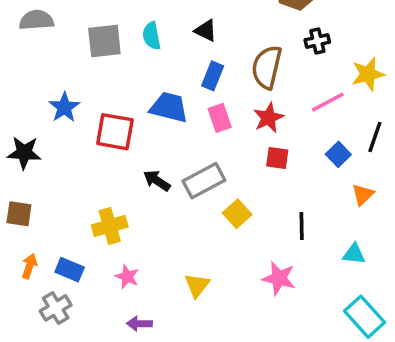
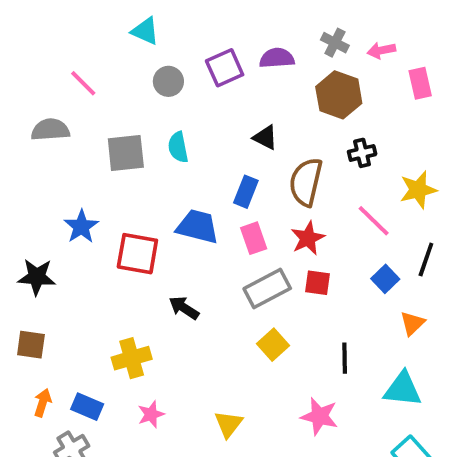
black triangle: (206, 31) -> (265, 137), moved
pink line: (328, 102) -> (374, 221), turned 72
gray rectangle: (204, 181) -> (267, 288), moved
cyan triangle: (354, 254) -> (403, 389), size x1.5
pink star: (127, 277) -> (151, 414), turned 30

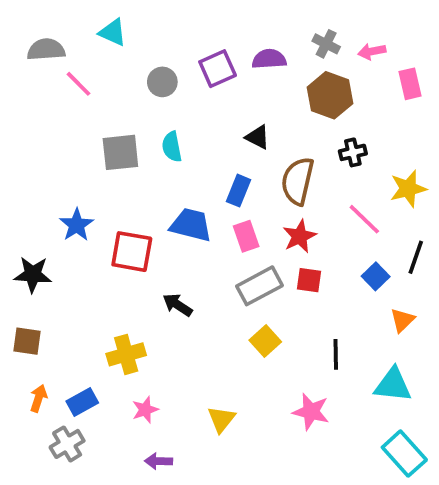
cyan triangle: (145, 31) -> (113, 32), moved
gray semicircle: (50, 130) -> (46, 50), moved
blue rectangle: (87, 407) -> (82, 402), turned -52

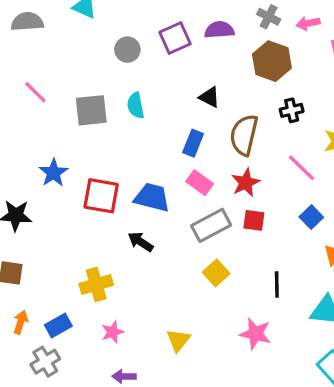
pink line: (78, 84) -> (35, 92), moved
blue trapezoid: (191, 225) -> (152, 197), moved
pink rectangle: (246, 236) -> (200, 183), turned -35

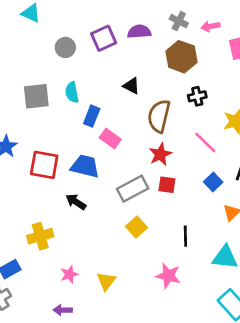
blue rectangle: (193, 143) -> (92, 116), moved
pink rectangle: (200, 183) -> (110, 139), moved
pink star: (113, 332) -> (69, 274), moved

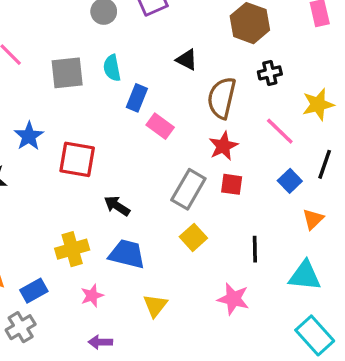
blue trapezoid: (85, 166) -> (127, 254), moved
gray rectangle: (133, 189) -> (188, 189), turned -32
pink star: (69, 274) -> (92, 296), moved

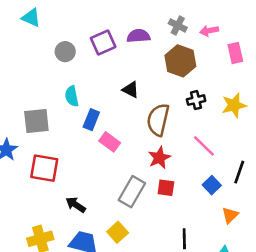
gray square: (67, 73) -> (36, 121), moved
yellow star: (318, 105) -> (234, 105), moved
yellow square: (193, 237) -> (118, 232), moved

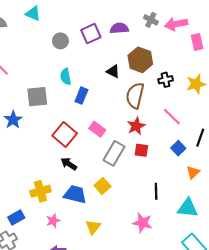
pink arrow: (209, 31) -> (176, 24), size x1.5
brown hexagon: (180, 61) -> (140, 60), moved
pink rectangle: (110, 142) -> (97, 129), moved
red square: (44, 168) -> (65, 134), moved, turned 30

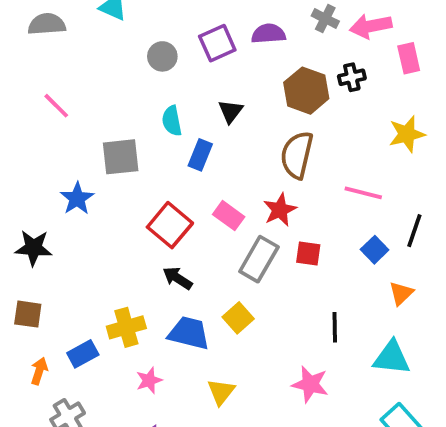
black triangle: (113, 71) -> (231, 111), moved, turned 40
black cross: (166, 80) -> (352, 77), moved
pink line: (172, 117) -> (363, 193), turned -30
red star: (136, 126) -> (280, 210), moved
blue rectangle: (16, 218) -> (83, 354), moved

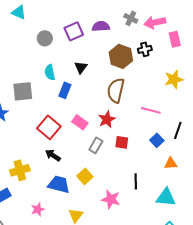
gray rectangle: (259, 259) -> (96, 145), size x0.7
orange triangle: (401, 293) -> (171, 163), turned 40
yellow cross: (126, 327) -> (20, 170), moved
pink star: (310, 384) -> (111, 199), moved

